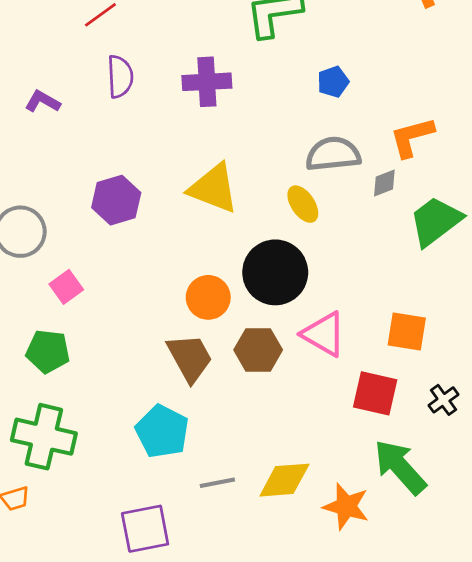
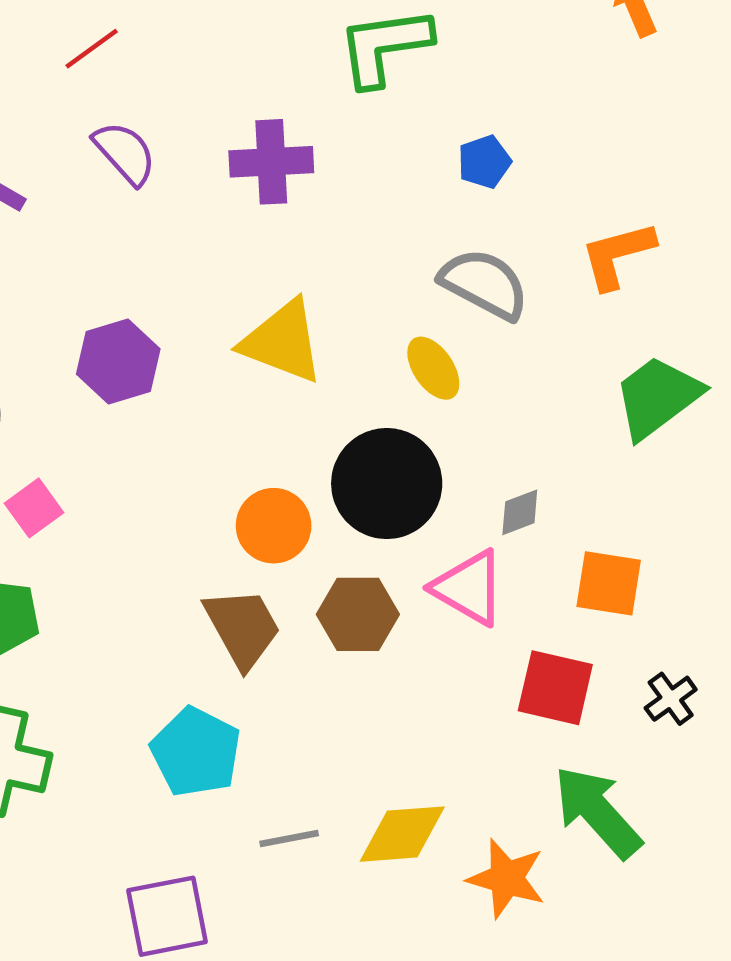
purple semicircle: (120, 77) -> (125, 153), turned -39
gray semicircle: (333, 154) -> (484, 284), turned 34
gray diamond: (384, 183) -> (520, 512), moved

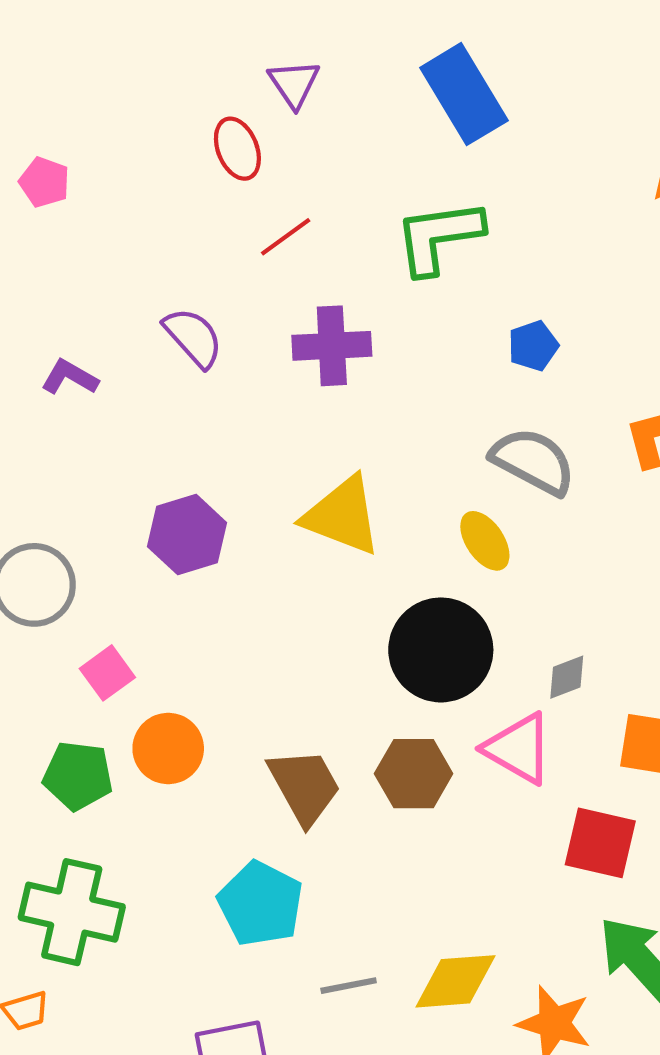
red line: (92, 49) -> (286, 237), moved
orange circle: (274, 526) -> (168, 749), moved

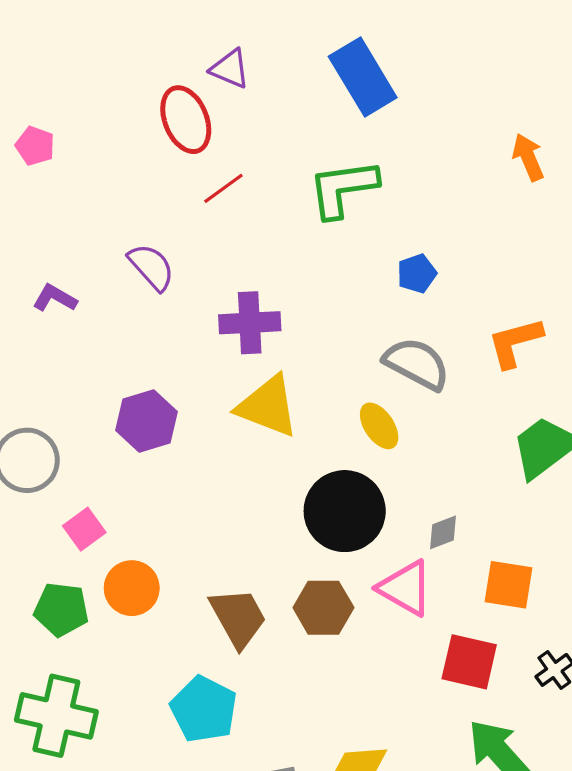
purple triangle: (294, 84) -> (230, 69), turned -33
red ellipse: (237, 149) -> (186, 120), size x1.4
purple cross: (332, 346) -> (250, 323), moved

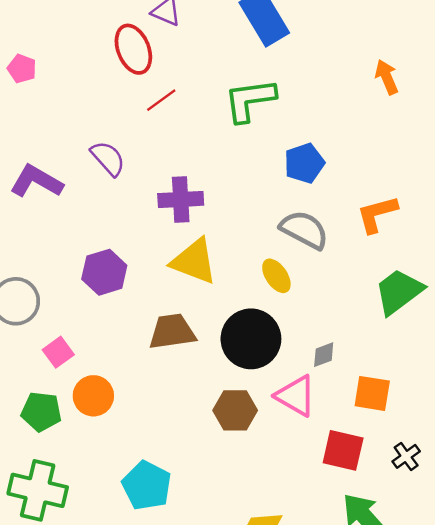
blue pentagon: (417, 274) -> (304, 163), size x1.4
purple L-shape: (55, 298) -> (36, 181), size x1.6
brown trapezoid: (238, 618) -> (172, 332), moved, turned -69

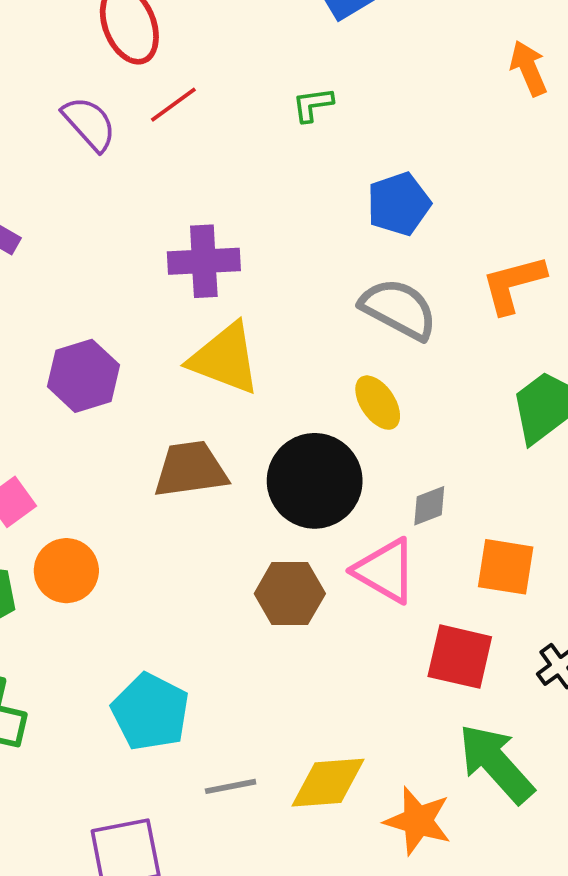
green L-shape: (250, 100) -> (313, 105), size x0.5
purple semicircle: (108, 158) -> (89, 124), moved
yellow ellipse: (276, 276) -> (378, 403), moved

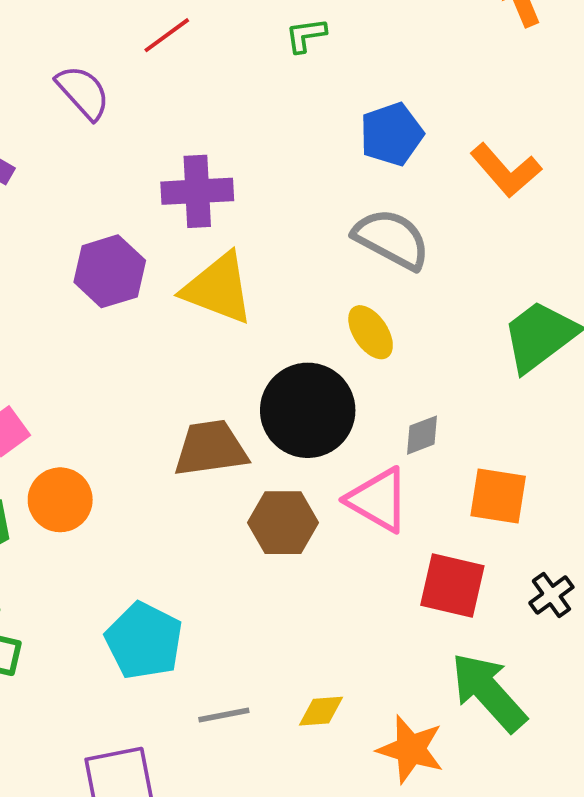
purple semicircle: (89, 124) -> (83, 92), moved
orange L-shape: (513, 284) -> (506, 170), moved, turned -116
purple hexagon: (84, 376) -> (110, 271), moved
brown trapezoid: (190, 469) -> (211, 448), moved
yellow diamond: (328, 783) -> (321, 711), size x0.6

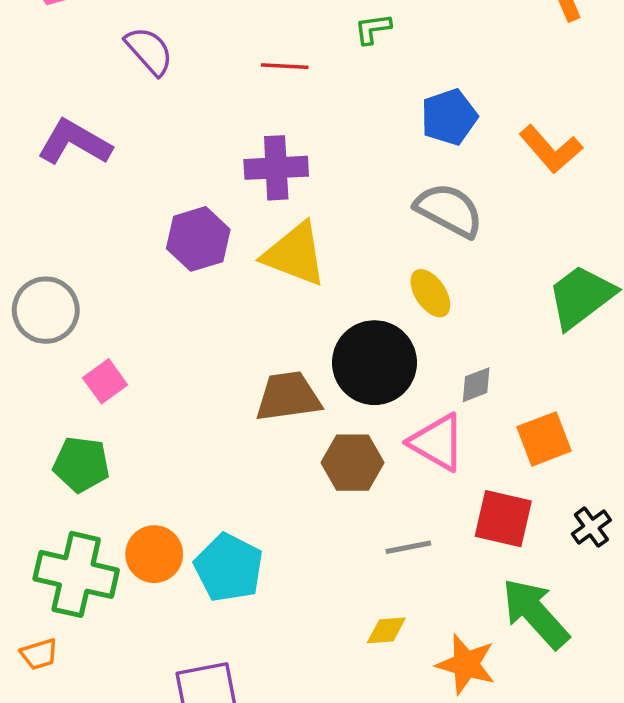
red line: (167, 35) -> (285, 66), moved, turned 39
purple semicircle: (83, 92) -> (149, 51), moved
orange square: (498, 496) -> (544, 439), turned -30
orange circle: (60, 500) -> (154, 554), moved
gray line: (224, 715) -> (408, 547), moved

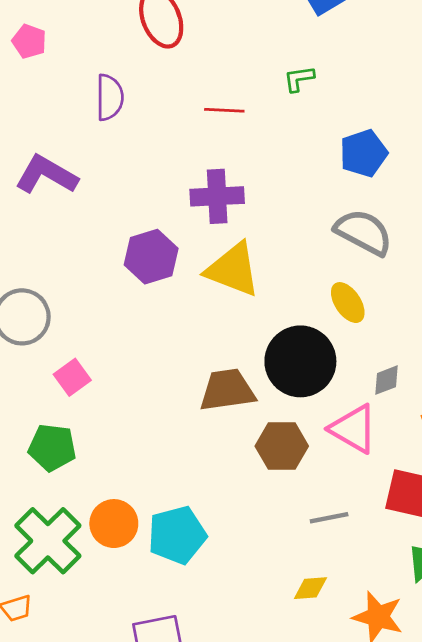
purple semicircle: (149, 51) -> (110, 97), turned 42
cyan pentagon: (229, 568) -> (177, 535), turned 30
green cross: (76, 574) -> (48, 541), turned 32

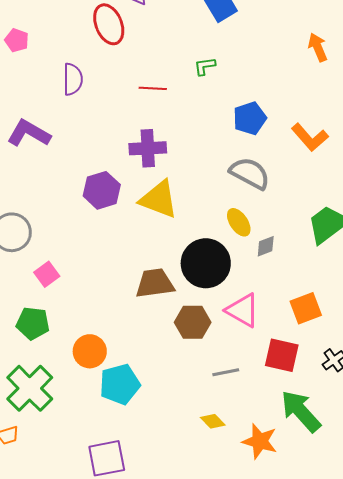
gray diamond: (387, 380) -> (266, 246), moved
orange circle: (114, 524) -> (90, 351), moved
yellow diamond: (310, 588) -> (213, 421), turned 50

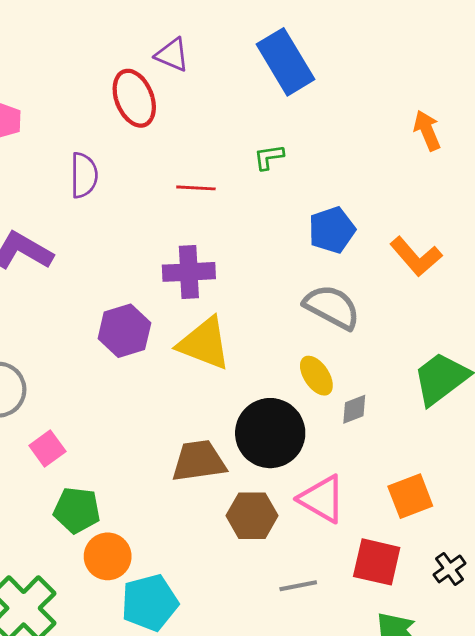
green pentagon: (33, 323) -> (77, 510), moved

